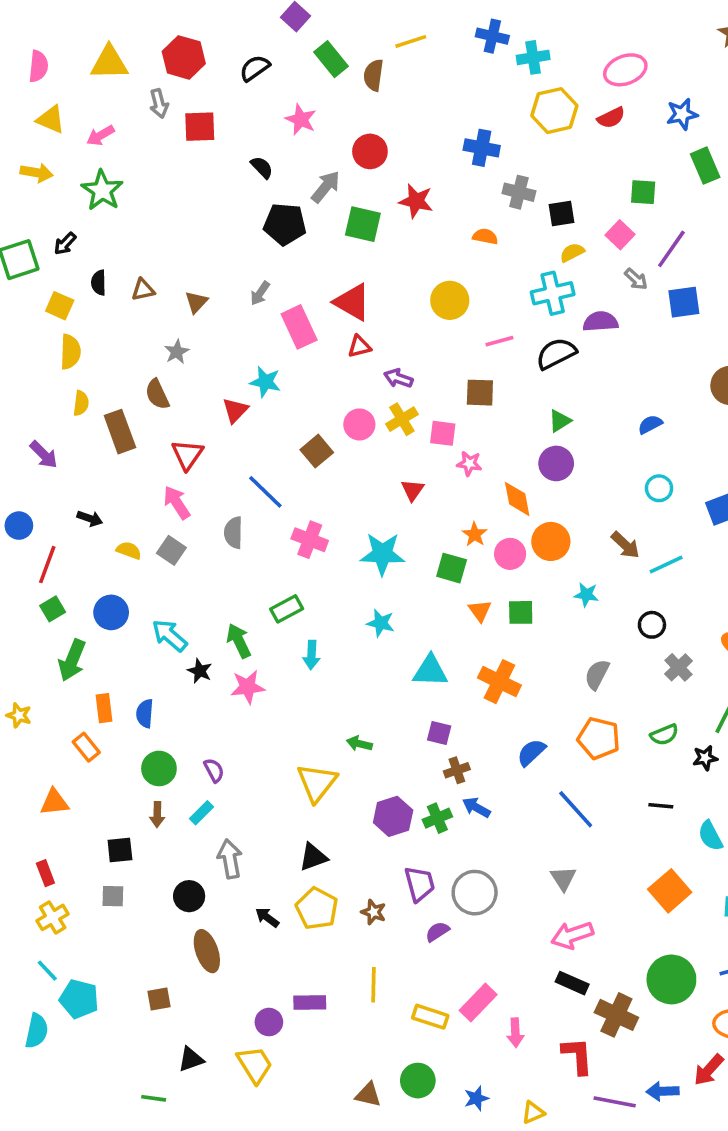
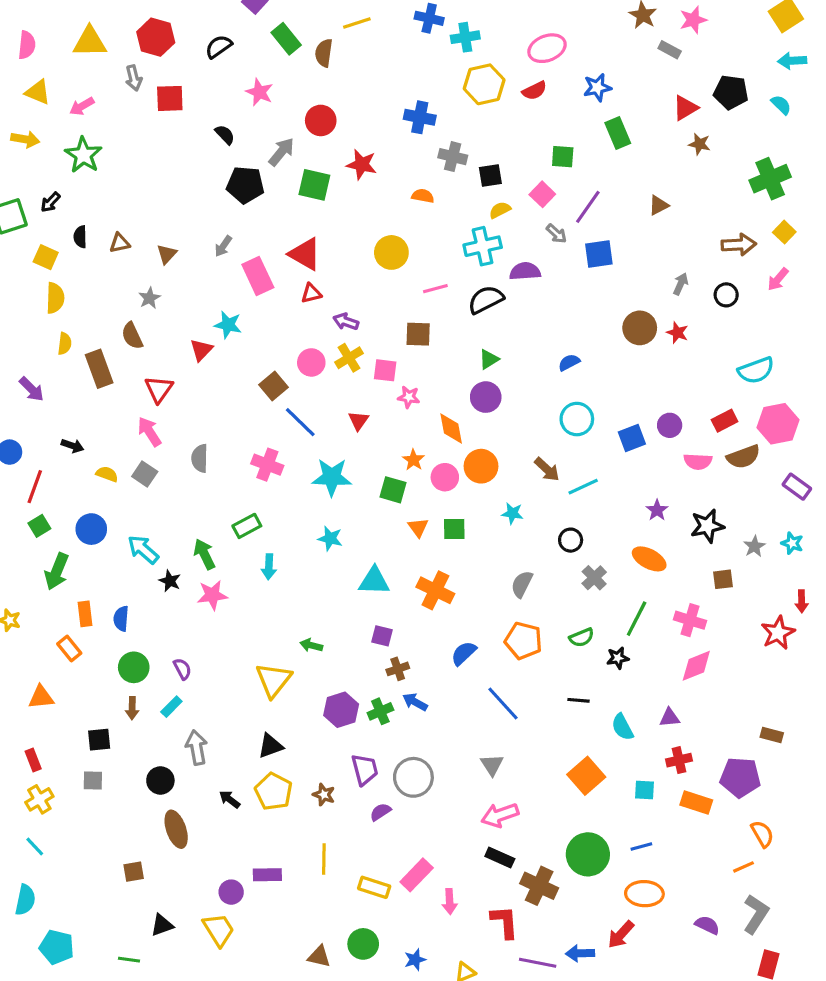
cyan circle: (659, 488) -> (577, 419), size x1.4
blue line: (265, 492) -> (300, 422), moved
cyan pentagon: (79, 999) -> (57, 947), moved

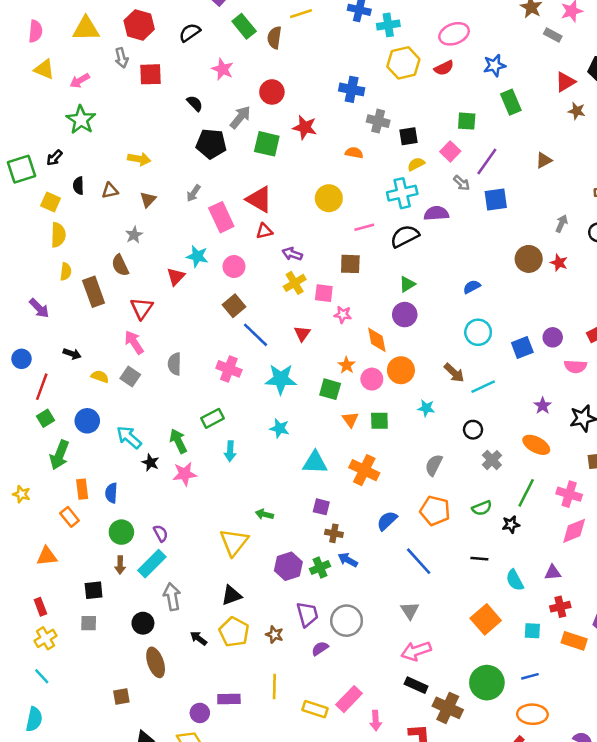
yellow arrow: (25, 139) -> (139, 159), moved
pink circle: (311, 362) -> (234, 267), moved
brown cross: (398, 669) -> (334, 533), turned 30
cyan rectangle: (171, 707) -> (152, 564), size x1.6

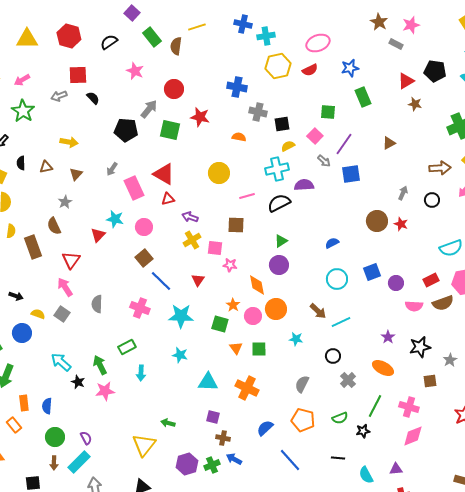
gray arrow: (121, 58) -> (59, 96), moved, turned 84
black semicircle: (195, 103) -> (93, 98), moved
blue square: (522, 347) -> (372, 272), moved
blue circle: (87, 421) -> (22, 333), moved

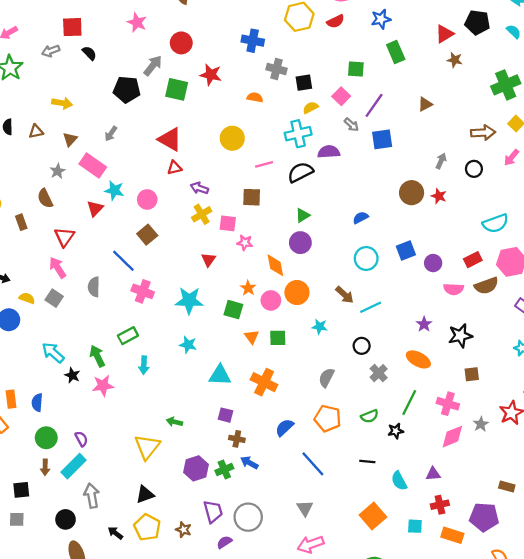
pink rectangle: (134, 188) -> (93, 165), moved, turned -30
brown rectangle: (33, 247) -> (21, 222), size x0.6
blue line: (161, 281) -> (123, 261), moved
gray star: (450, 360) -> (481, 424), moved

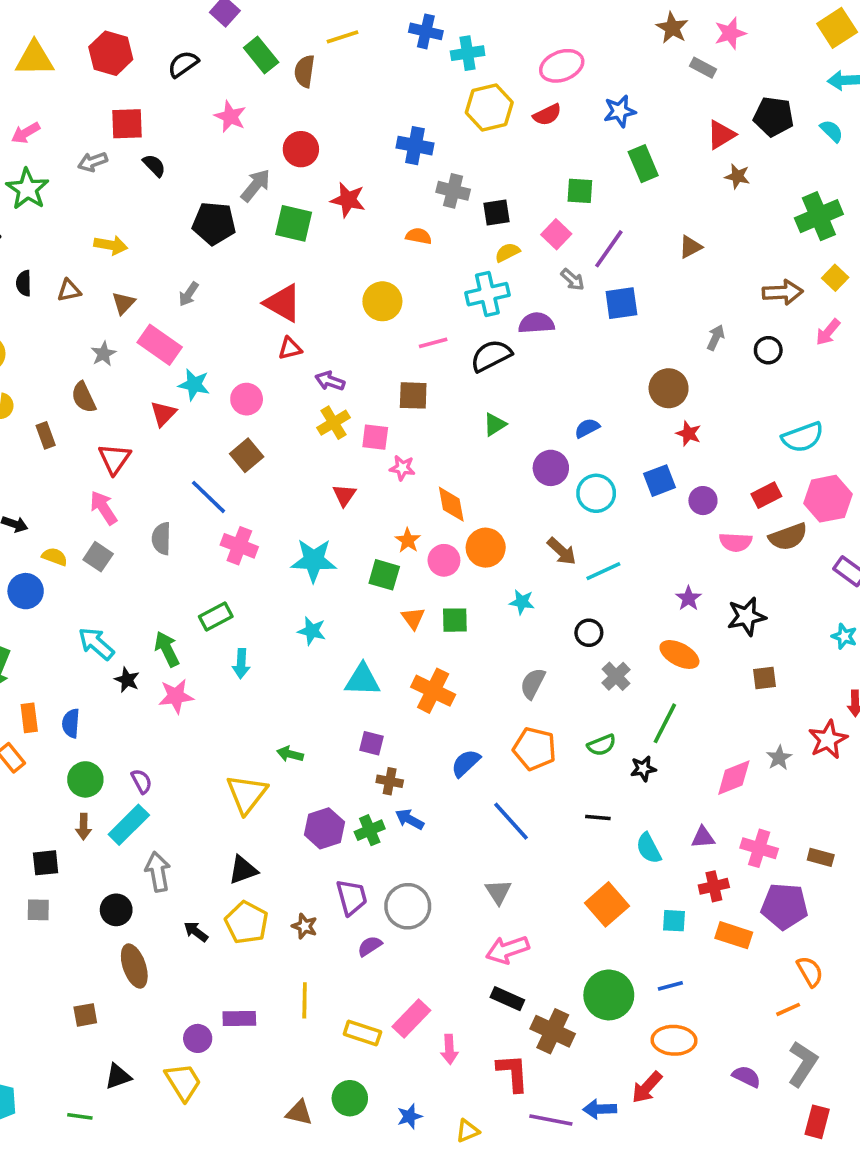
red star: (439, 196) -> (688, 434), moved
purple circle: (300, 243) -> (551, 468), moved
pink cross: (448, 404) -> (759, 848), moved

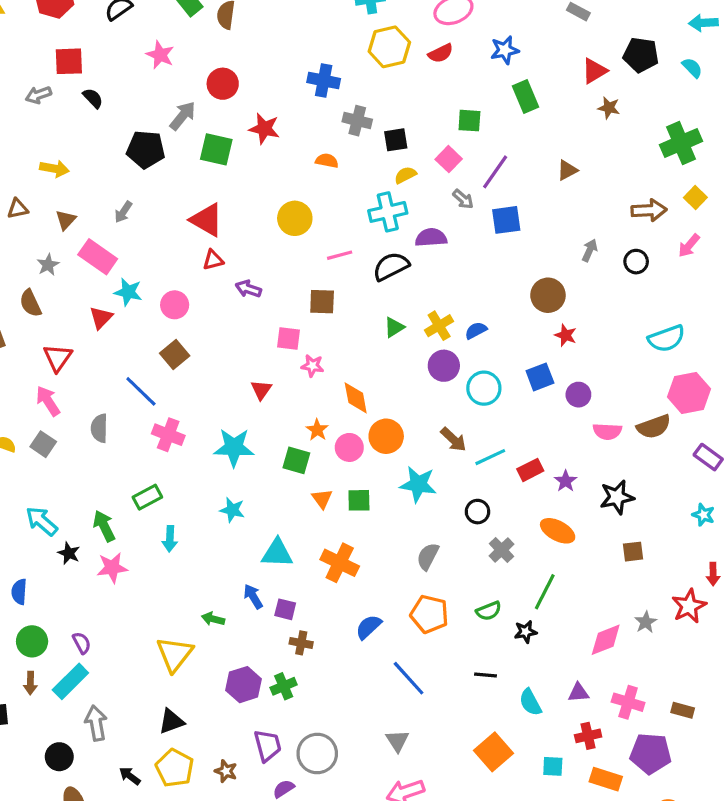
yellow cross: (333, 423) -> (439, 326), moved
red rectangle: (766, 495) -> (530, 470), moved
cyan star: (522, 602) -> (418, 484), size x1.6
blue arrow: (410, 819) -> (253, 596), moved, turned 30

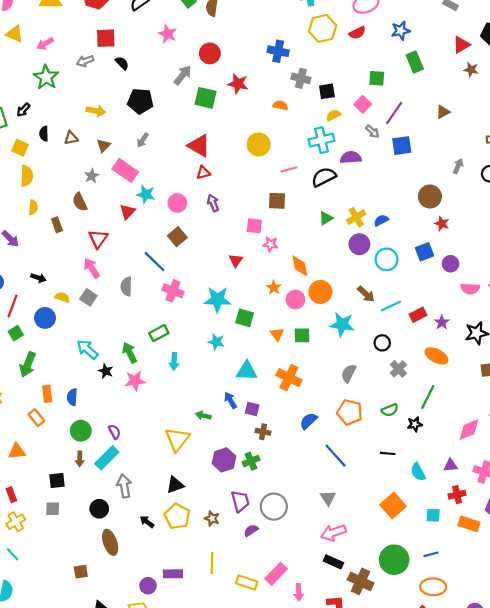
black pentagon: (146, 149) -> (140, 101), moved
purple arrow: (248, 289) -> (213, 203), moved, turned 49
green square: (296, 460) -> (245, 318), moved

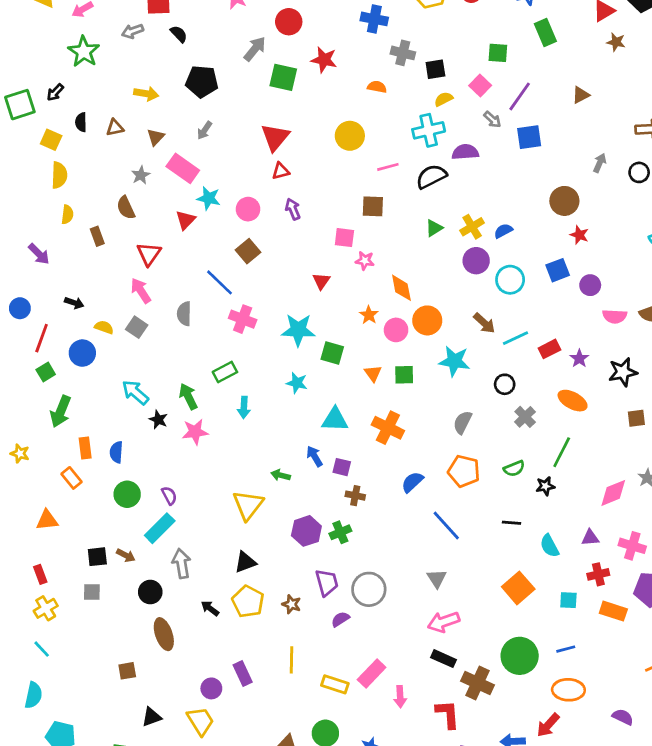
red triangle: (199, 146) -> (275, 137), turned 40
brown arrow: (80, 459) -> (126, 555), moved, turned -64
purple rectangle: (173, 574) -> (243, 673), turned 66

